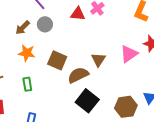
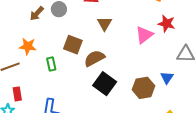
orange star: (27, 53) -> (28, 46), moved
brown triangle: (98, 60) -> (104, 24), moved
green rectangle: (27, 84) -> (51, 64), moved

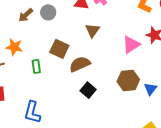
black square: (105, 84) -> (88, 90), size x0.7
brown hexagon: (143, 88) -> (128, 80), moved

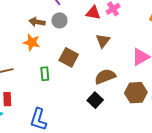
brown arrow: (26, 15) -> (37, 22), turned 49
orange star: (14, 47) -> (32, 42), moved
brown semicircle: (80, 64) -> (105, 76), moved

